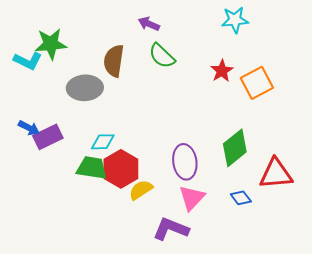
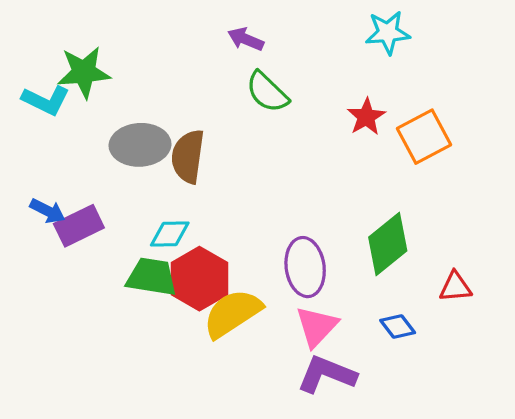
brown semicircle: (114, 61) -> (188, 156), moved
red triangle: (276, 174) -> (455, 287), size x0.6
yellow semicircle: (141, 190) -> (232, 313), size x1.5
purple L-shape: (171, 229) -> (327, 374), moved

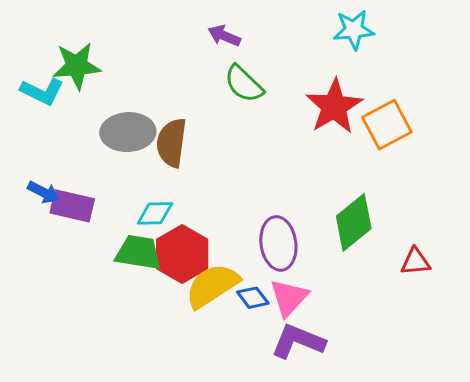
red star: (366, 117) -> (334, 106), size x1.6
purple rectangle: (79, 226) -> (72, 206), turned 39
blue diamond: (398, 326) -> (253, 298), moved

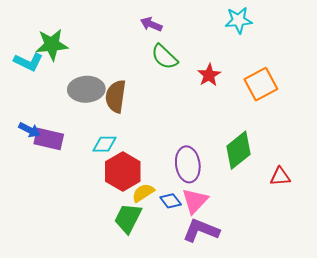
red star: (334, 106) -> (209, 75), moved, size x0.6
green trapezoid: (138, 252) -> (128, 218), moved, turned -72
yellow semicircle: (212, 286) -> (143, 193), size x0.6

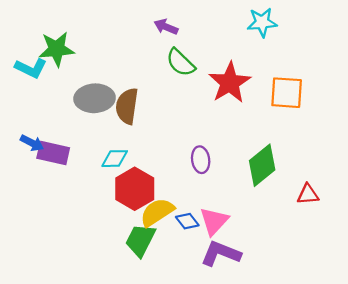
red star: (209, 75) -> (230, 83), size x1.6
orange square: (261, 84) -> (287, 93), turned 32
purple ellipse: (188, 164) -> (201, 160), moved, size x0.7
yellow semicircle: (143, 193) -> (157, 212), size x1.4

